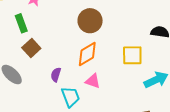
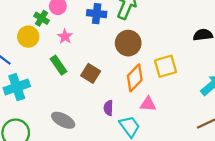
brown square: (31, 48) -> (91, 73), moved
yellow square: (132, 55) -> (166, 66), moved

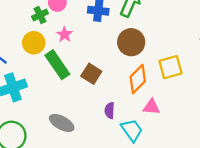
green cross: (42, 18) -> (40, 15), turned 32
yellow circle: (28, 37) -> (34, 43), moved
green rectangle: (58, 65) -> (57, 65), size x1.4

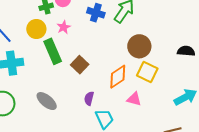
brown circle: (131, 42) -> (139, 46), moved
yellow square: (170, 67) -> (147, 72), turned 30
pink triangle: (151, 107) -> (134, 99), moved

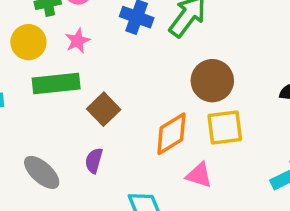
green rectangle: (53, 51) -> (56, 84), turned -75
yellow square: (147, 72) -> (225, 127), turned -35
purple semicircle: (89, 98) -> (94, 161), moved

